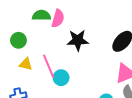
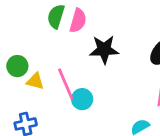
green semicircle: (41, 15) -> (56, 16), turned -72
green circle: (18, 40) -> (17, 66), moved

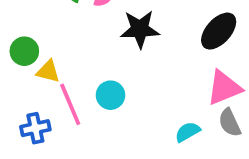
pink line: (66, 84) -> (70, 104), moved

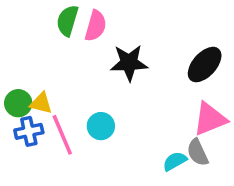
green circle: (24, 51) -> (18, 103), moved
gray semicircle: (230, 123) -> (198, 152), moved
blue cross: (35, 128) -> (29, 131), moved

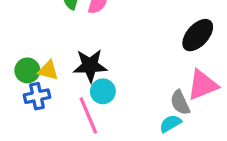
black star: (129, 63) -> (90, 66), moved
pink line: (62, 135) -> (88, 115), moved
gray semicircle: (198, 152) -> (180, 103), moved

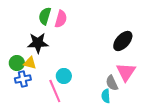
black star: (90, 66) -> (38, 43), moved
pink triangle: (203, 85) -> (126, 72), turned -35
cyan semicircle: (170, 123) -> (106, 96), turned -64

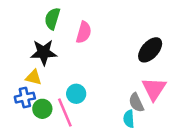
pink semicircle: (61, 19) -> (84, 32), moved
green circle: (17, 63) -> (42, 109), moved

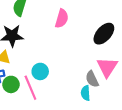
pink semicircle: (84, 32) -> (62, 19), moved

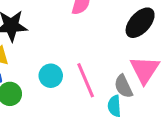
pink line: (30, 88) -> (86, 80), moved

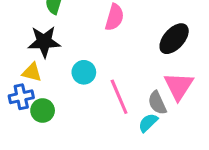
cyan circle: (51, 76) -> (84, 72), moved
cyan semicircle: (114, 106) -> (148, 123), turned 50

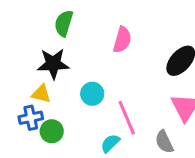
gray semicircle: (157, 103) -> (164, 142), moved
cyan semicircle: (148, 123) -> (110, 143), moved

